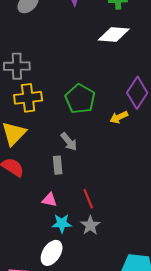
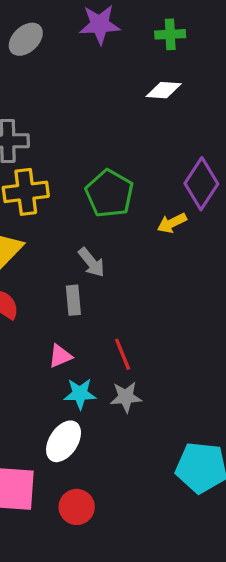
white diamond: (114, 35) -> (164, 90), size x0.7
pink triangle: (49, 200) -> (60, 356), turned -35
gray star: (90, 225) -> (126, 397), turned 30

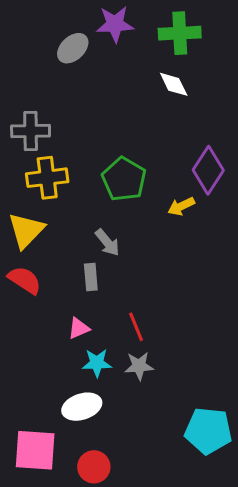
green cross: (170, 34) -> (180, 33), size x1.5
gray ellipse: (26, 39) -> (73, 48), moved
white diamond: (164, 90) -> (174, 84), turned 60
white ellipse: (64, 441) -> (82, 407), turned 39

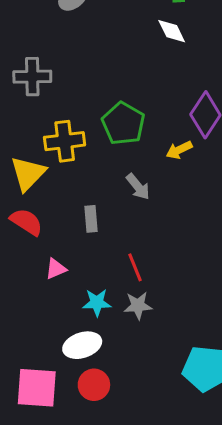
yellow cross: (47, 178) -> (65, 141), moved
gray arrow: (107, 242) -> (138, 187), moved
pink triangle: (79, 328) -> (56, 269), moved
red circle: (94, 467) -> (94, 385), moved

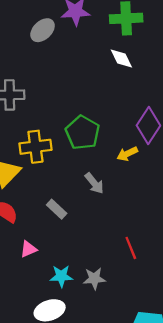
gray rectangle: (91, 219) -> (57, 209), turned -42
red line: (135, 267) -> (131, 248), moved

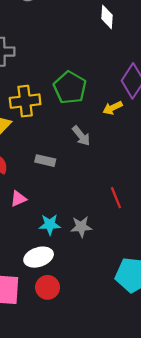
white diamond: (121, 58) -> (107, 17), turned 30
gray rectangle: (57, 209) -> (45, 161), turned -30

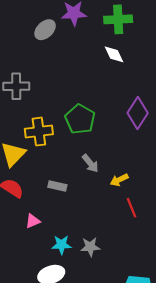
white diamond: (107, 17) -> (114, 54), turned -30
yellow arrow: (113, 108) -> (119, 180), moved
red line: (116, 198) -> (131, 208), moved

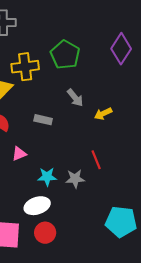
red line: (131, 208) -> (96, 160), moved

